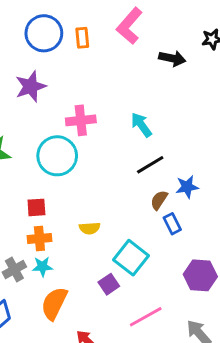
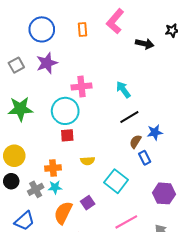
blue circle: (44, 33) -> (42, 29), moved
red square: (36, 207) -> (67, 135), moved
purple square: (109, 284) -> (88, 203), moved

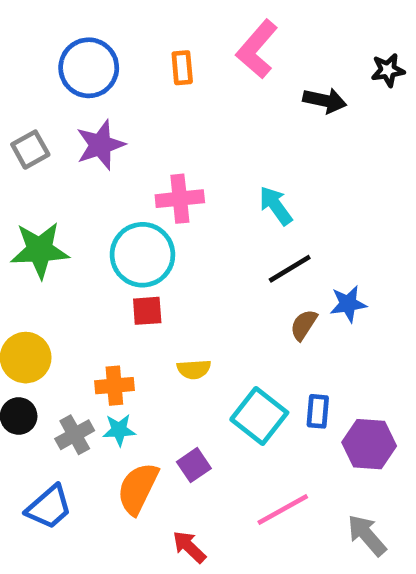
blue rectangle: (145, 158) -> (318, 411), moved, turned 32

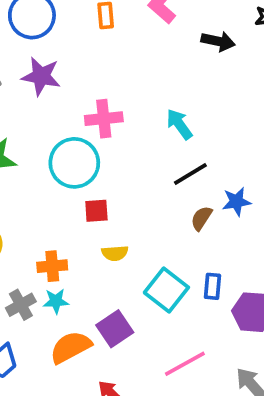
purple star: (100, 145) -> (41, 76), turned 30
red square: (147, 311) -> (96, 211), moved
purple square: (194, 465) -> (115, 329), size x1.4
orange semicircle: (138, 488) -> (71, 347), turned 36

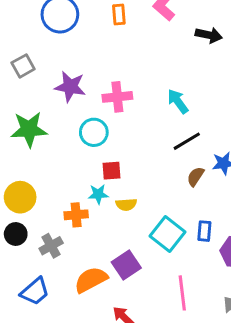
purple star: (41, 76) -> (70, 87), moved
cyan circle: (74, 163) -> (94, 132), size x0.7
cyan star: (56, 301) -> (98, 194), moved
pink line: (185, 364) -> (182, 293), turned -68

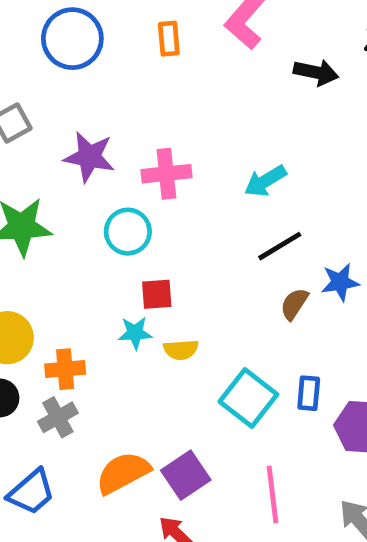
cyan arrow: (178, 101) -> (265, 181), turned -85
orange cross: (76, 215) -> (65, 369), moved
purple square: (126, 265) -> (186, 475), moved

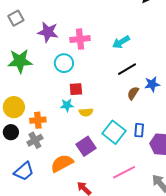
purple square: (186, 475) -> (86, 146), moved
pink line: (273, 494) -> (124, 172), turned 70

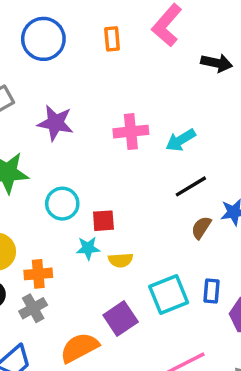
pink cross: (80, 39) -> (131, 132), moved
cyan circle: (64, 63) -> (62, 204), moved
cyan square: (114, 132) -> (169, 294), turned 30

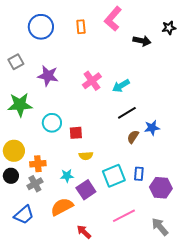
pink cross: (131, 132) -> (92, 81), turned -30
cyan star: (88, 248) -> (67, 176), moved

